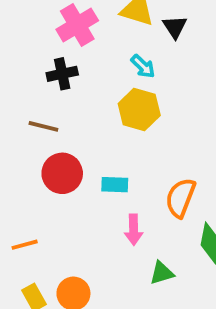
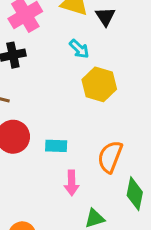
yellow hexagon: (139, 109) -> (99, 84), moved

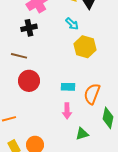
cyan rectangle: (56, 146) -> (68, 87), moved

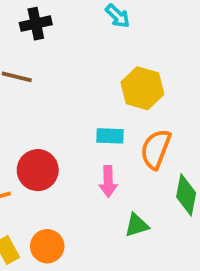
yellow hexagon: (85, 47) -> (142, 88), moved
red circle: (29, 81) -> (38, 170), moved

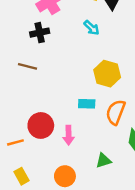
pink arrow: (108, 182) -> (69, 135), moved
orange circle: (47, 246) -> (65, 176), moved

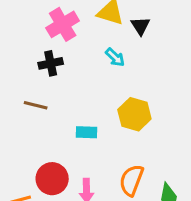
cyan rectangle: (87, 104) -> (87, 132), moved
orange semicircle: (116, 112) -> (131, 180), moved

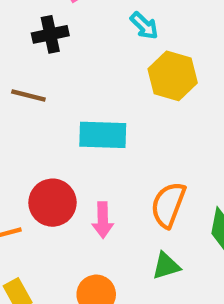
yellow hexagon: (134, 114) -> (173, 76), moved
cyan rectangle: (87, 132) -> (103, 135), size x1.5

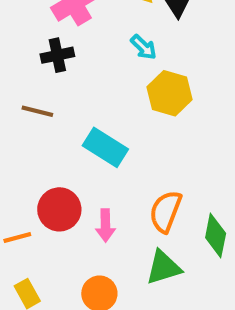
cyan rectangle: (103, 135) -> (105, 147), turned 30
green triangle: (166, 266) -> (164, 268), size x1.4

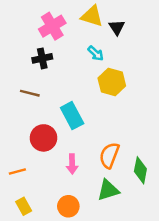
cyan rectangle: (105, 147) -> (72, 116), turned 30
red circle: (59, 209) -> (43, 138), moved

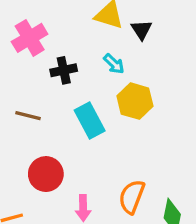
pink cross: (52, 26) -> (30, 38), moved
black cross: (42, 58) -> (64, 70), moved
cyan rectangle: (72, 116) -> (90, 121), moved

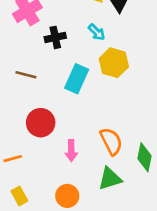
cyan rectangle: (90, 121) -> (77, 79), turned 52
orange semicircle: (132, 197) -> (111, 141), turned 132

